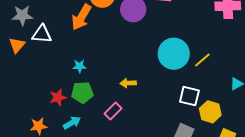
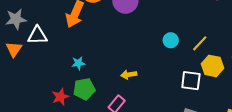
cyan circle: (174, 54) -> (171, 40), size x0.5
yellow hexagon: (210, 112) -> (213, 66), moved

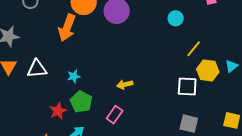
white triangle: (37, 35) -> (37, 69), moved
cyan circle: (171, 40) -> (176, 18), moved
green pentagon: (84, 89) -> (81, 102), turned -30

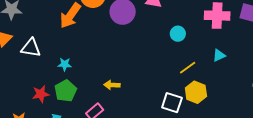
cyan triangle: (231, 66) -> (219, 55), moved

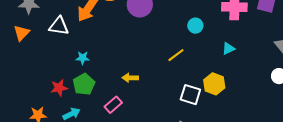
white triangle: (31, 48) -> (59, 26), moved
cyan triangle: (219, 55) -> (228, 49), moved
yellow line: (188, 68) -> (176, 55), moved

